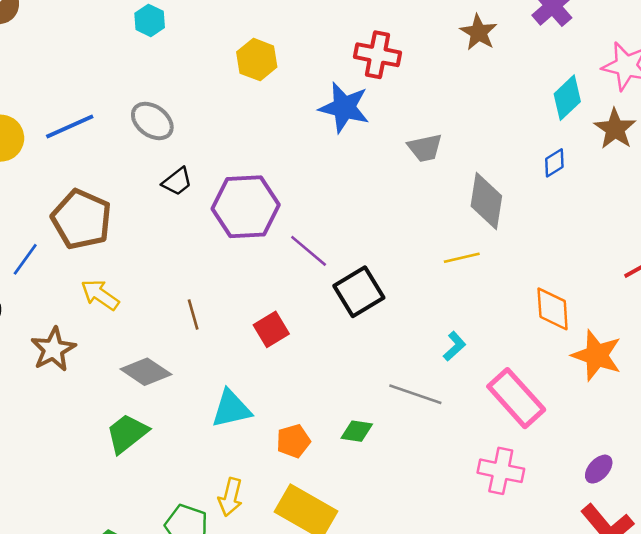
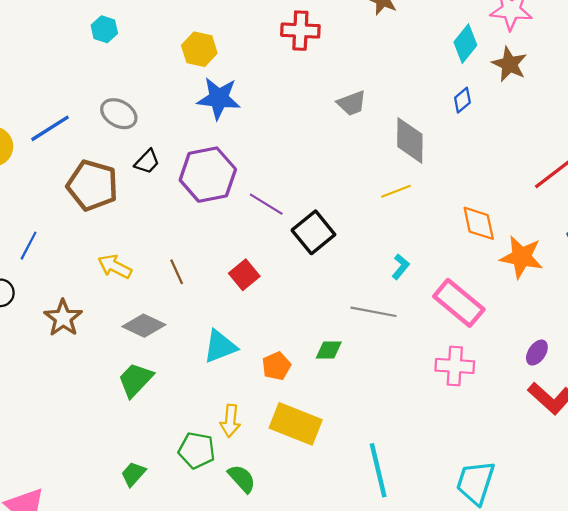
blue star: (344, 108) -> (219, 98), moved
brown pentagon: (82, 219) -> (92, 185), moved
yellow arrow: (100, 295) -> (115, 267), moved

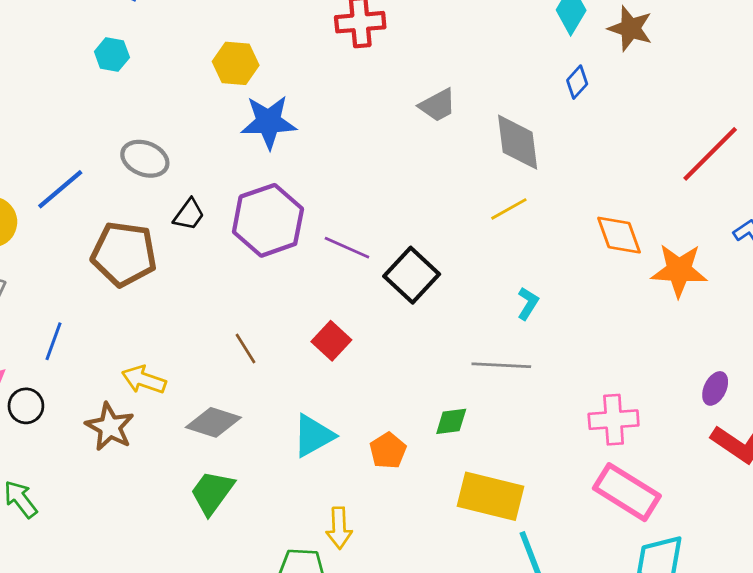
yellow arrow: (115, 267) -> (144, 380), moved
pink rectangle: (459, 303) -> (627, 492), moved
yellow rectangle: (296, 424) -> (491, 496), moved

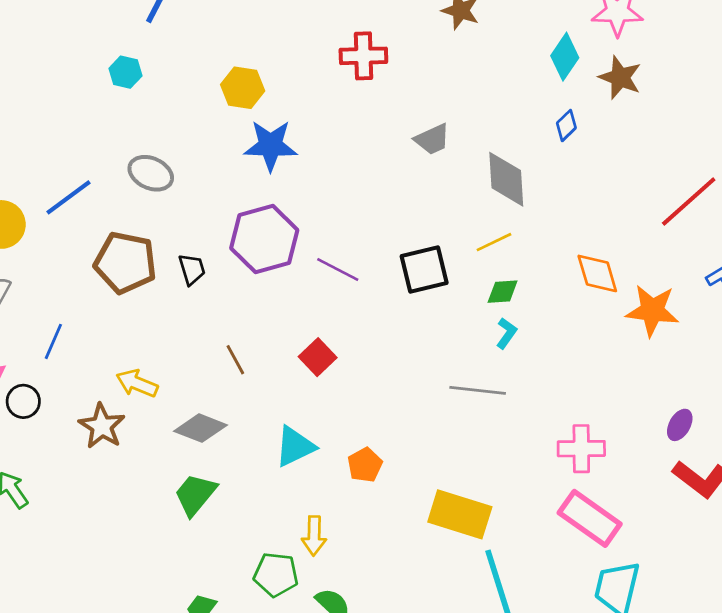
black trapezoid: (189, 215) -> (192, 269), moved, turned -56
black square: (412, 275) -> (424, 269), moved, turned 30
green diamond: (451, 421) -> (503, 292), moved

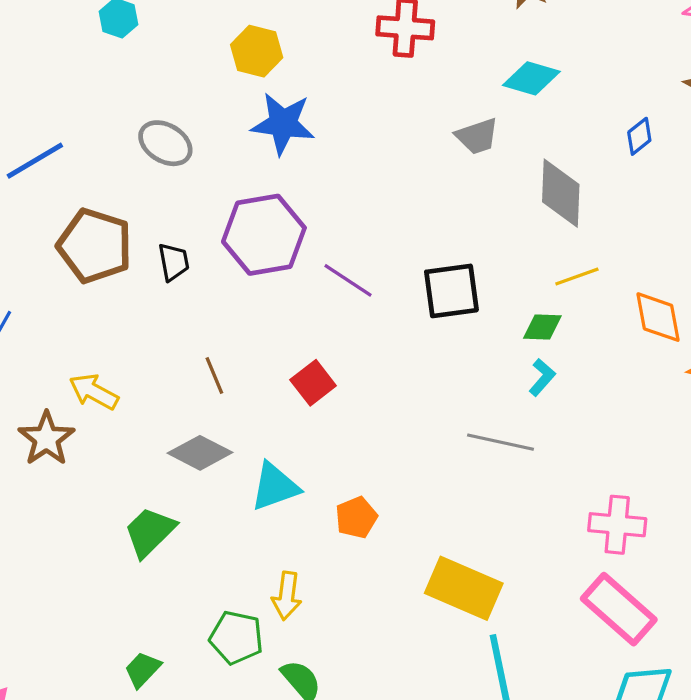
cyan diamond: (565, 57) -> (531, 78), moved, turned 66
gray ellipse: (151, 173) -> (165, 143), moved
yellow line: (494, 242) -> (577, 277), moved
gray diamond: (201, 428) -> (200, 453), moved

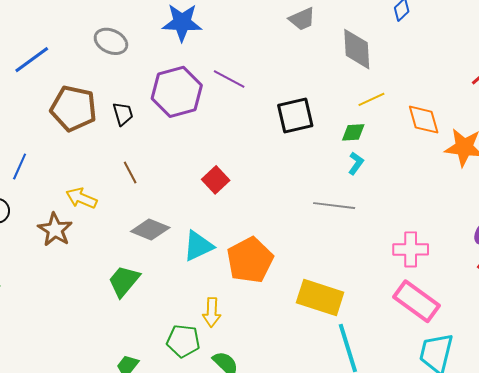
purple line: (348, 280) -> (229, 79), moved
brown line: (214, 376) -> (130, 173), moved
orange pentagon: (356, 517) -> (250, 260), size x1.8

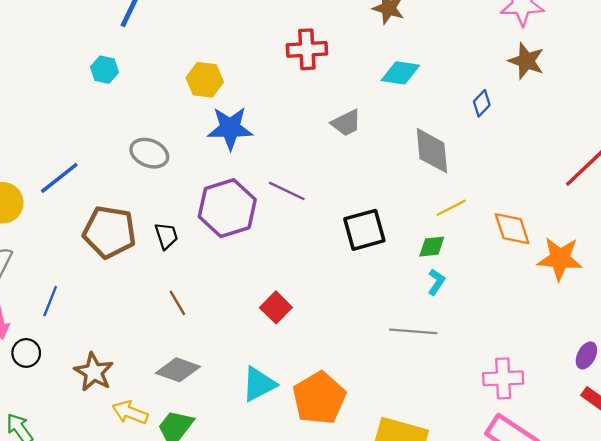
gray trapezoid: (302, 19) -> (346, 123), moved
yellow arrow: (81, 198) -> (130, 412), moved
gray diamond: (150, 230) -> (178, 370), moved

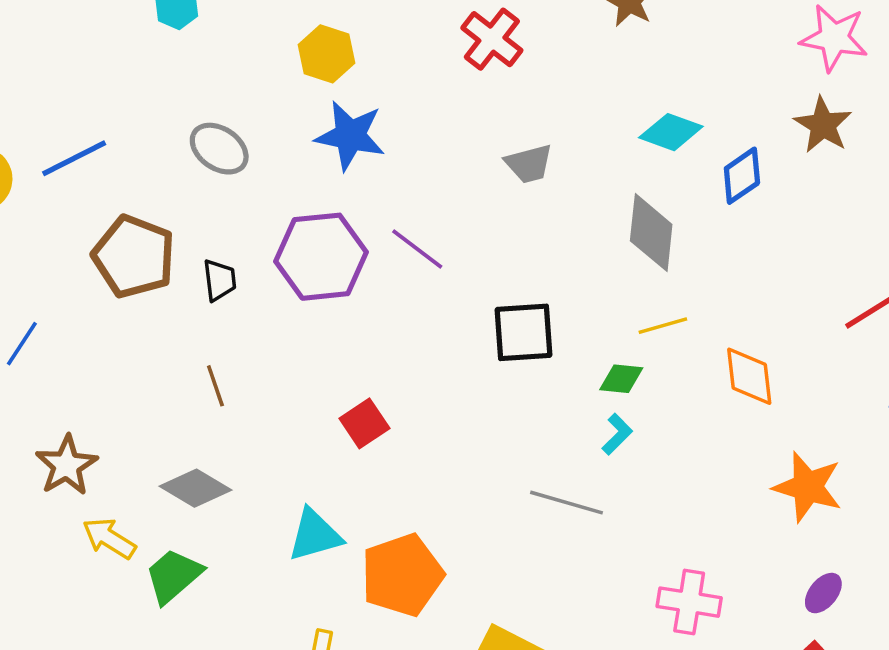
red cross: (307, 49) -> (492, 39), turned 30
cyan diamond: (400, 73) -> (671, 132), moved
blue diamond: (482, 103) -> (742, 176), size x1.4
orange star: (560, 259) -> (808, 487), moved

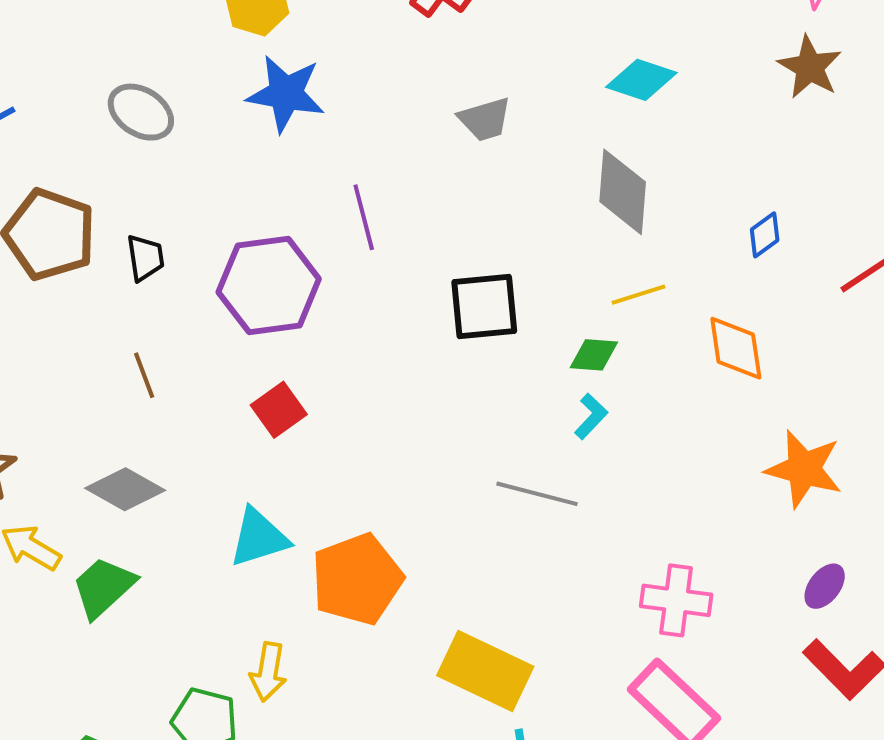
blue diamond: (742, 176) -> (765, 235), moved, size x0.7
purple line: (417, 249) -> (364, 217), turned 40
purple hexagon: (321, 257) -> (269, 285), moved
red square: (364, 423) -> (279, 410), moved

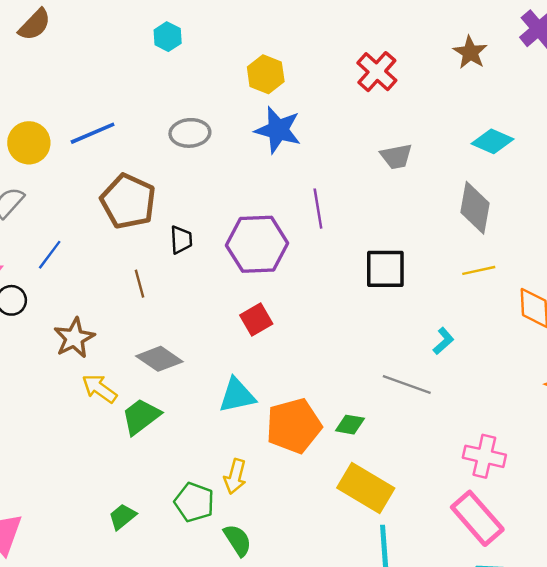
gray ellipse: (141, 112) -> (190, 133), turned -42
black trapezoid: (145, 258) -> (181, 240), moved
green diamond: (594, 355) -> (350, 425), moved
brown line: (144, 375) -> (140, 284), moved

